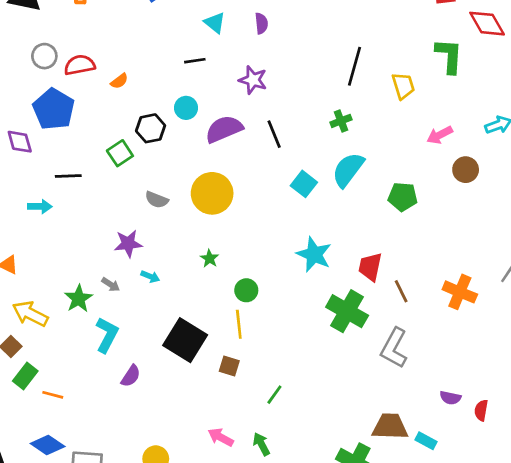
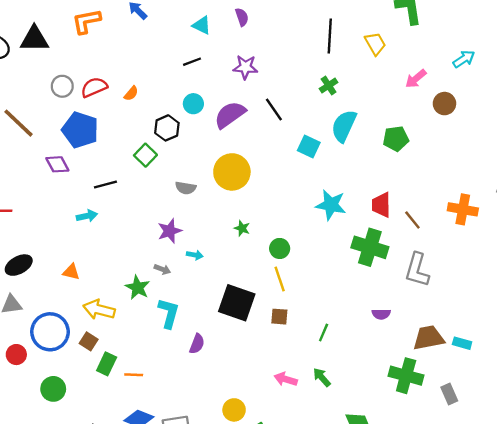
purple semicircle: (450, 398) -> (381, 314), moved

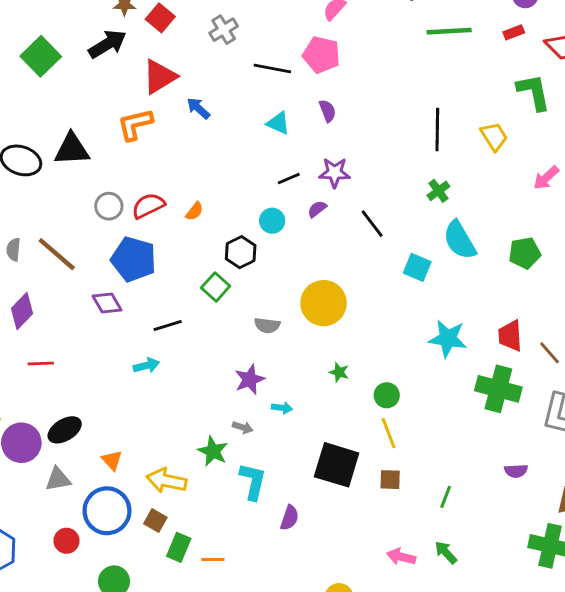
black line: (192, 62) -> (289, 179), moved
purple semicircle: (230, 115) -> (317, 209), moved, size x0.5
cyan semicircle: (344, 126) -> (460, 240), turned -52
orange triangle: (71, 272) -> (112, 460), moved, turned 36

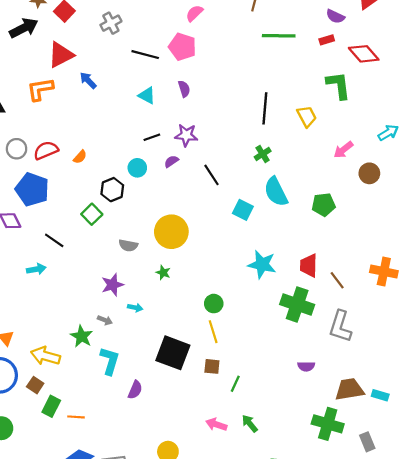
black line: (168, 325) -> (54, 240), turned 48
green star: (339, 372) -> (163, 273), moved
green line: (446, 497) -> (235, 384), moved

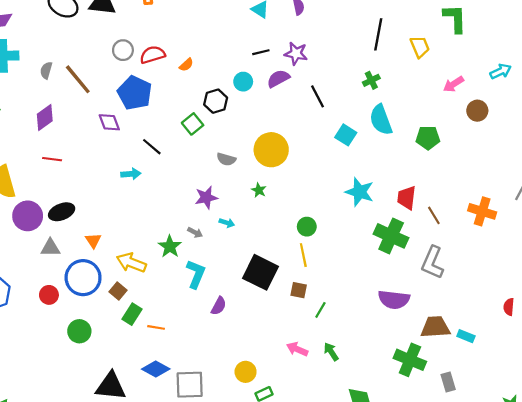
purple semicircle: (171, 161) -> (278, 79), size x1.5
purple semicircle: (306, 366) -> (394, 300), size x1.8

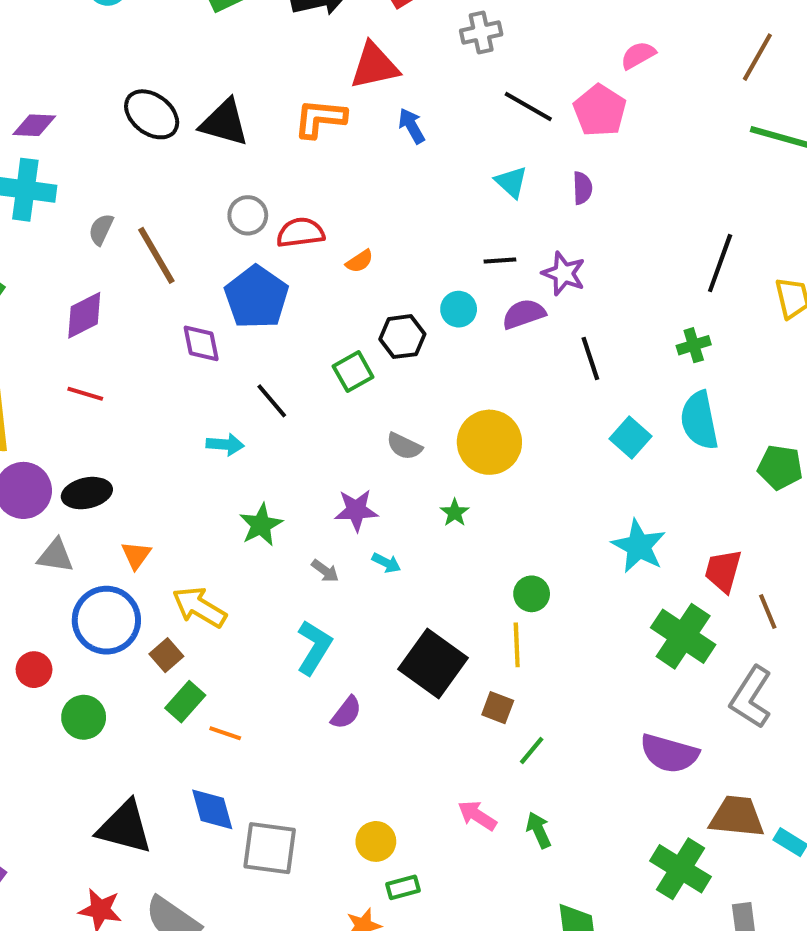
green star: (170, 246) -> (261, 525), moved
red circle: (49, 295) -> (34, 670), moved
blue diamond: (156, 369) -> (212, 809), turned 36

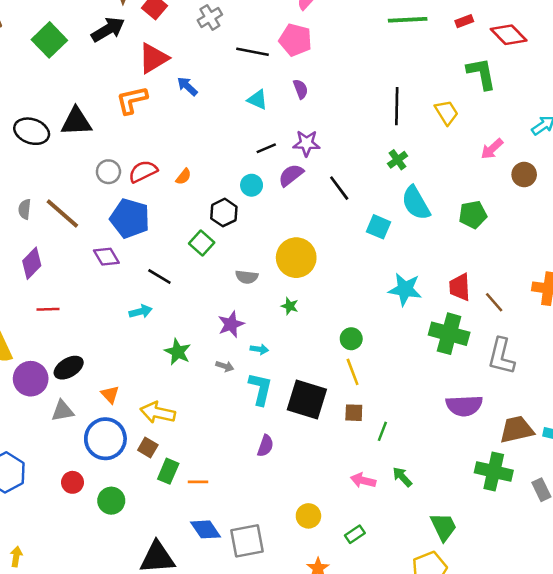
cyan L-shape: (314, 647) -> (260, 389), moved
green rectangle: (403, 887) -> (355, 534), moved

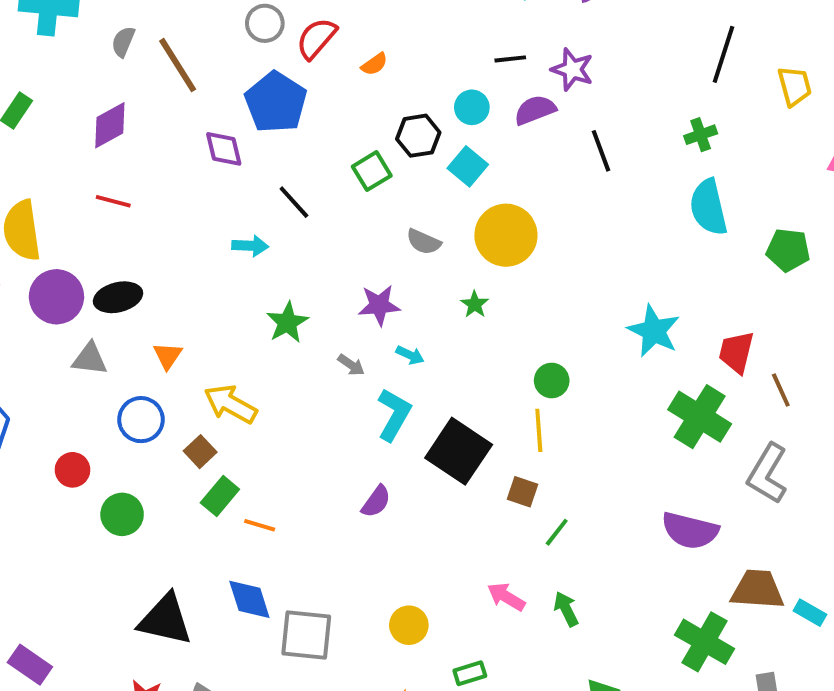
red semicircle: (143, 171) -> (316, 38), turned -40
cyan square: (379, 227) -> (468, 166), moved
blue circle: (105, 439) -> (141, 420), size x0.7

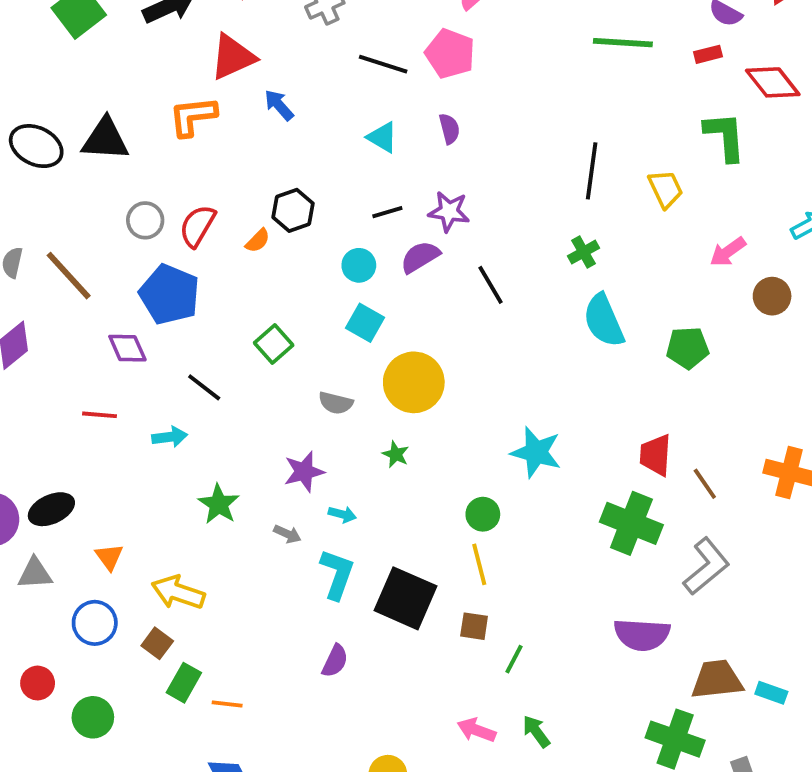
black hexagon: (418, 136) -> (293, 210), moved
red line: (113, 201) -> (99, 415), moved
cyan star: (654, 331) -> (536, 452), moved
gray L-shape: (767, 474) -> (706, 566), turned -150

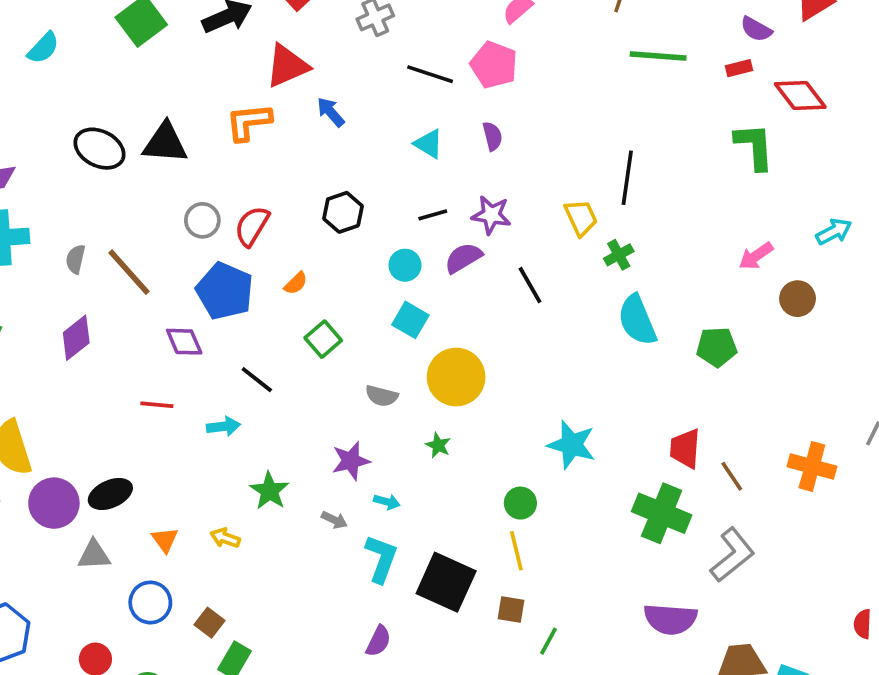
yellow trapezoid: (666, 189) -> (581, 218), moved
orange semicircle: (258, 241) -> (296, 283), moved
yellow arrow: (178, 592) -> (225, 538), moved, size x0.6

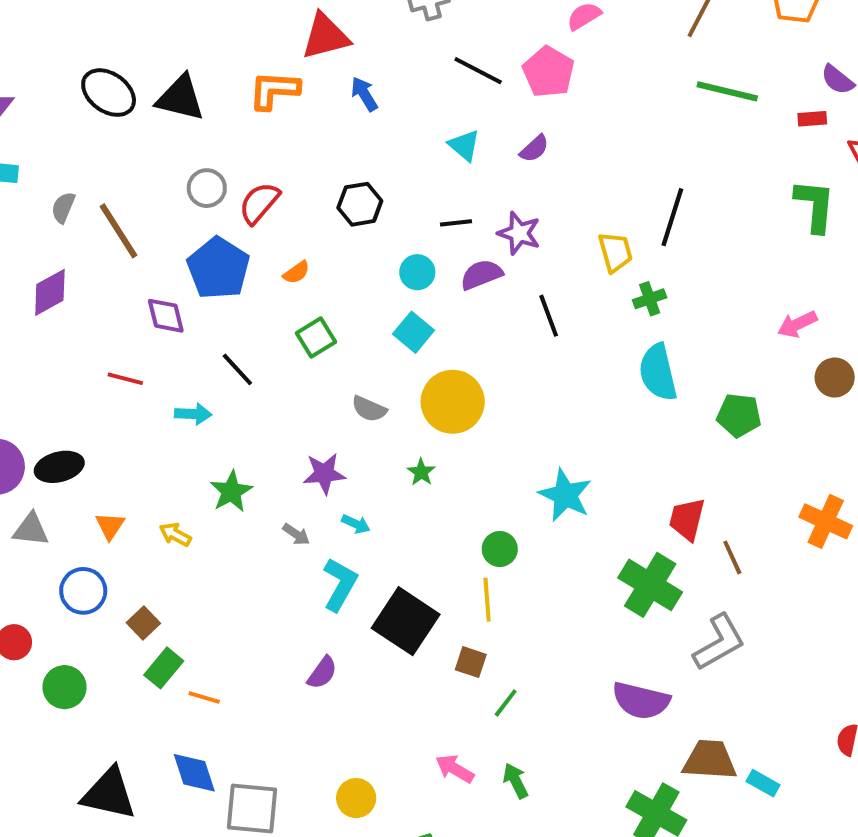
purple semicircle: (492, 136) -> (534, 149), turned 52
orange cross: (812, 466) -> (826, 521), moved

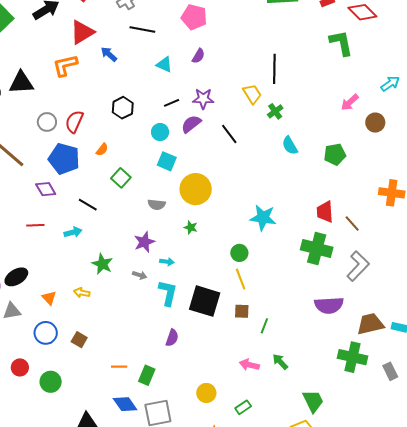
black line: (478, 71) -> (142, 30), moved
cyan semicircle: (658, 372) -> (290, 145), size x0.7
green rectangle: (164, 668) -> (147, 375), moved

